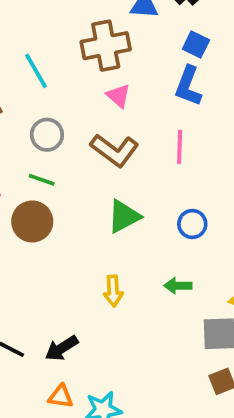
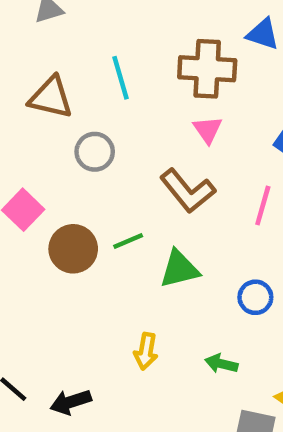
gray circle: (47, 135) -> (95, 152), moved
green line: (42, 180) -> (128, 241), moved, turned -56

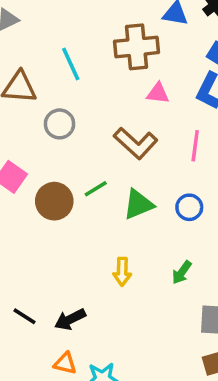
pink triangle: (208, 130) -> (158, 93), moved, turned -40
blue circle: (255, 297) -> (189, 207), moved
green arrow: (221, 364) -> (182, 272), turned -60

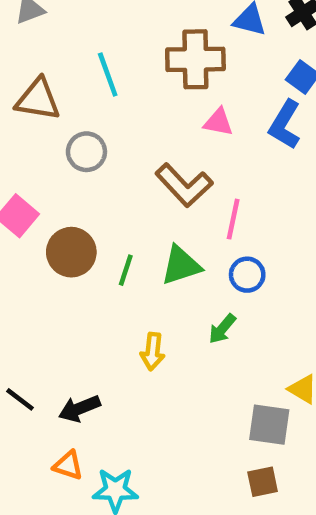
pink line: (195, 146) -> (233, 219), moved
green line: (96, 189) -> (126, 270), moved, turned -45
green arrow: (182, 272) -> (222, 329), moved

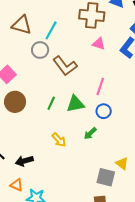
cyan line: (108, 74) -> (51, 30), moved, turned 42
brown L-shape: (184, 185) -> (65, 66), moved
brown circle: (71, 252) -> (15, 102), moved
yellow arrow: (153, 352) -> (59, 140), turned -56

